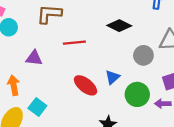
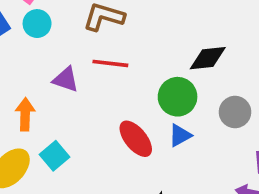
black diamond: (119, 26) -> (208, 58), turned -45
red line: (74, 43) -> (110, 63), moved
green circle: (137, 94) -> (178, 97), moved

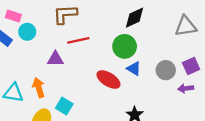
gray circle: (235, 112) -> (166, 70), moved
blue triangle: (180, 135) -> (134, 69), turned -40

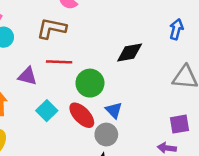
green circle: (125, 46) -> (90, 83), moved
gray circle: (166, 70) -> (106, 135), moved
cyan square: (64, 106) -> (47, 111), moved

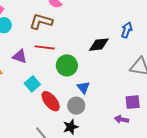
blue arrow: (176, 29) -> (127, 30), moved
red ellipse: (82, 115) -> (51, 101), moved

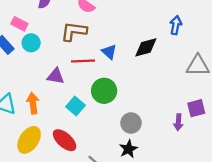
green circle: (67, 65) -> (104, 91), moved
blue triangle: (83, 88) -> (109, 52), moved
red ellipse: (51, 101) -> (65, 140), moved
purple arrow: (122, 119) -> (178, 122), moved, turned -88

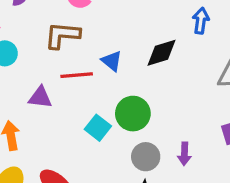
green circle: (104, 91) -> (133, 114), moved
cyan square: (76, 106) -> (98, 128), moved
purple arrow: (178, 122) -> (184, 154), moved

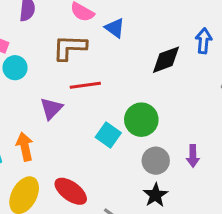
blue arrow: (201, 21) -> (204, 41), moved
blue triangle: (112, 61) -> (115, 28), moved
purple triangle: (40, 97) -> (51, 108), turned -50

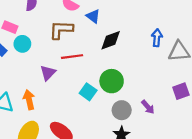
blue arrow: (204, 41) -> (157, 38), moved
black diamond: (166, 60) -> (111, 40), moved
purple arrow: (193, 156) -> (148, 107), turned -40

